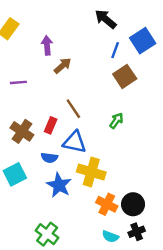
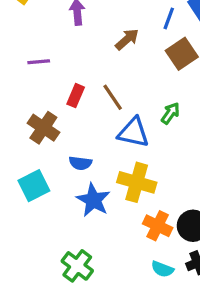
brown arrow: (63, 66) -> (127, 39), moved
red rectangle: (51, 125) -> (76, 96), moved
blue triangle: (75, 142) -> (133, 133), moved

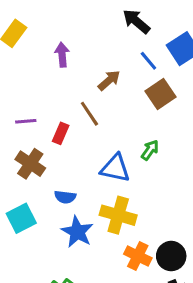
blue line: (169, 18) -> (148, 61), turned -60
purple line: (39, 62) -> (26, 121), moved
brown line: (113, 97) -> (89, 114), moved

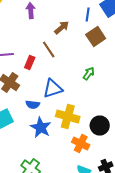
blue line: (148, 61) -> (88, 14), turned 48
blue triangle: (115, 168) -> (53, 88), moved, turned -30
black circle: (171, 256) -> (100, 126), moved

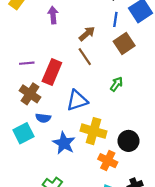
brown line: (49, 50) -> (85, 57), moved
red rectangle: (30, 62) -> (52, 72), size x1.6
blue semicircle: (33, 104) -> (43, 118), moved

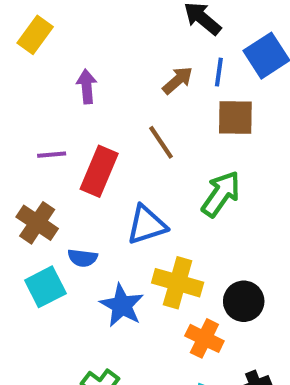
purple arrow: (53, 15) -> (87, 87), moved
brown arrow: (87, 34) -> (178, 80), moved
brown square: (124, 44) -> (235, 117), turned 35
green arrow: (116, 84) -> (221, 194), size x1.6
brown cross: (30, 94) -> (37, 223), moved

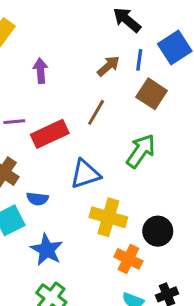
brown square: (235, 117) -> (152, 94), turned 32
brown line: (161, 142) -> (96, 112), turned 64
red rectangle: (99, 171) -> (50, 134), turned 42
blue star: (122, 305) -> (47, 250), moved

